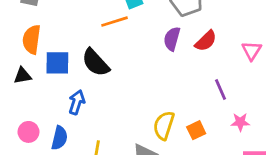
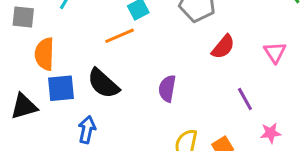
orange semicircle: (32, 39) -> (44, 54), moved
purple semicircle: (172, 39) -> (167, 89), moved
black triangle: (23, 76) -> (24, 106), size x1.4

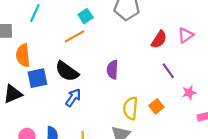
red semicircle: (223, 47) -> (159, 39), moved
pink triangle: (275, 52) -> (186, 35), turned 35
blue arrow: (87, 130) -> (73, 98), moved, turned 30

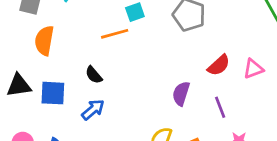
purple semicircle: (112, 70) -> (181, 93), moved
black semicircle: (67, 71) -> (94, 75), size x0.6
blue square: (37, 78) -> (53, 93), moved

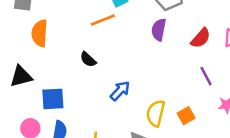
blue square: (53, 93) -> (53, 99), moved
purple semicircle: (181, 93) -> (159, 30), moved
blue arrow: (93, 110) -> (120, 91), moved

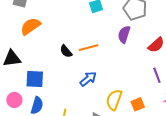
orange line: (103, 20) -> (88, 48), moved
orange semicircle: (40, 33) -> (30, 26), turned 45

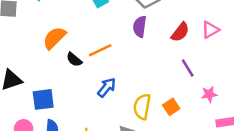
orange semicircle: (30, 26) -> (54, 38), moved

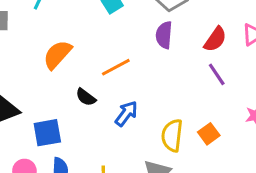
black semicircle: (74, 59) -> (86, 97), moved
purple line: (188, 68) -> (217, 74), moved

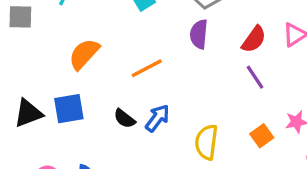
black semicircle: (86, 97) -> (125, 119), moved
blue square: (47, 133) -> (69, 109), moved
orange square: (209, 134) -> (262, 136), moved

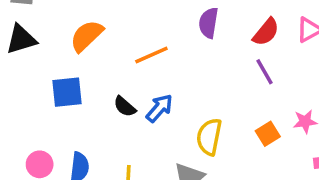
black triangle: (28, 113) -> (21, 39), moved

